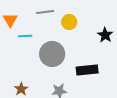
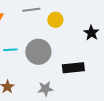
cyan line: (25, 36) -> (10, 50), moved

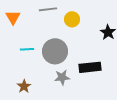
gray star: (45, 89) -> (62, 77), moved

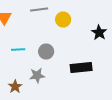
gray circle: (55, 51) -> (46, 52), size x0.6
gray star: (62, 77) -> (37, 76), moved

